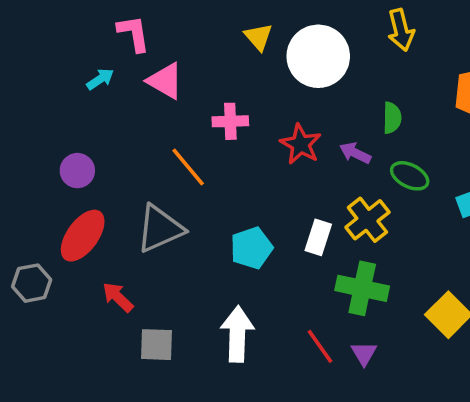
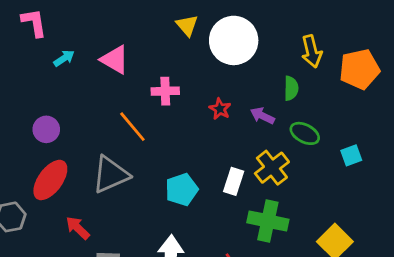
yellow arrow: (401, 30) -> (312, 51), moved
pink L-shape: (134, 33) -> (34, 23), moved
red star: (301, 144) -> (220, 109), size x0.7

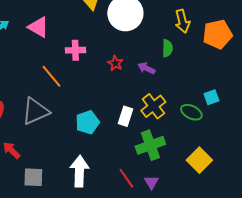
green ellipse: (305, 133) -> (191, 112), moved
green cross: (268, 221) -> (150, 145), turned -32

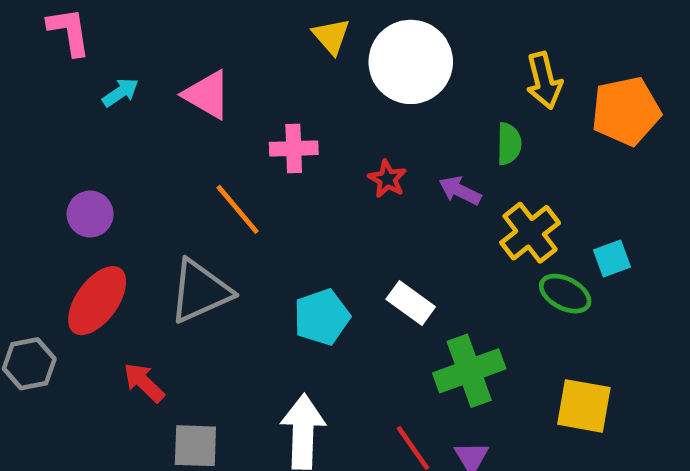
yellow cross: (153, 106) -> (530, 233), moved
white rectangle: (125, 116) -> (411, 303), turned -72
yellow square: (199, 160) -> (584, 406), turned -35

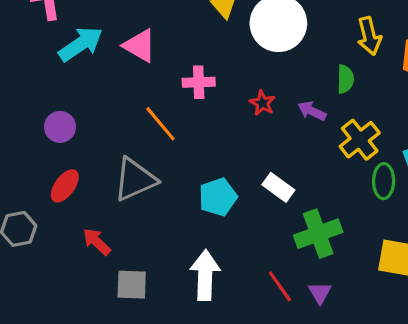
cyan arrow: (121, 92) -> (81, 44), size x1.8
green ellipse: (565, 294) -> (384, 181), turned 64
red ellipse: (97, 301) -> (65, 186), size x0.7

